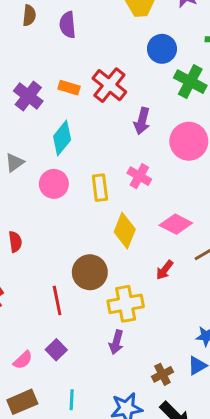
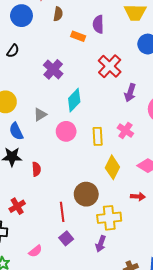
purple semicircle: (68, 25) -> (98, 24), moved
orange rectangle: (69, 88) -> (78, 36), moved
red arrow: (165, 270) -> (138, 196), turned -128
purple square: (56, 350) -> (66, 238), moved

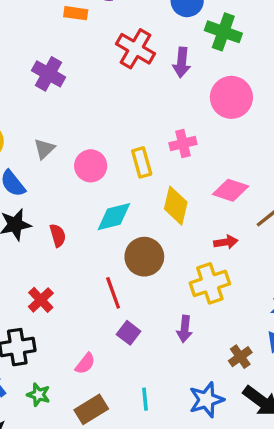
purple arrow: (130, 93) -> (182, 62), moved
cyan diamond: (74, 100) -> (114, 217), moved, turned 45
pink cross: (125, 131) -> (183, 144), turned -35
yellow cross: (109, 218) -> (210, 283), moved

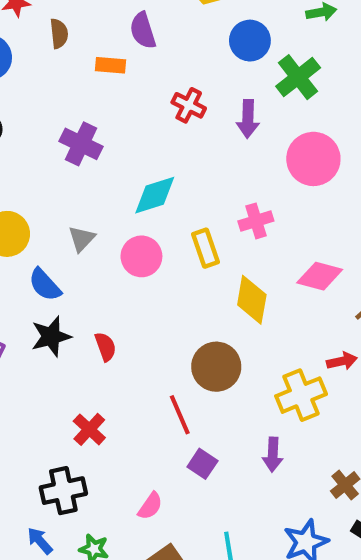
green cross: (223, 32) -> (298, 77), turned 36
red cross: (136, 49) -> (189, 105), size x0.7
cyan diamond: (114, 217) -> (155, 195), moved
red arrow: (226, 242) -> (342, 361), moved

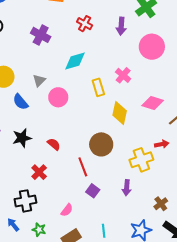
red cross: (189, 105) -> (85, 24), moved
pink cross: (256, 221) -> (123, 75), turned -35
pink circle: (141, 256) -> (58, 97), moved
black star: (51, 336) -> (22, 138), moved
red semicircle: (105, 347) -> (54, 144), moved, turned -32

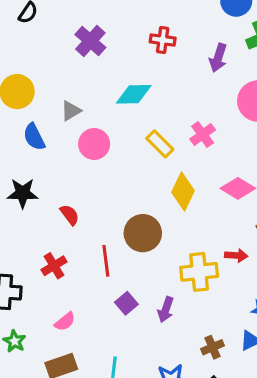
red cross: (85, 24) -> (163, 40), turned -35
yellow rectangle: (98, 87) -> (160, 144), turned -42
red cross: (39, 172) -> (54, 266), moved
purple square: (93, 191) -> (126, 303), moved

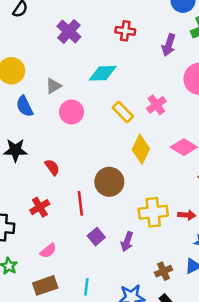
red arrow: (236, 255) -> (187, 215), moved

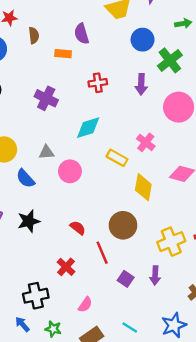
gray triangle: (53, 86) -> (46, 152), turned 42
red semicircle: (52, 167) -> (78, 228), moved
cyan line: (86, 287) -> (130, 327), turned -49

